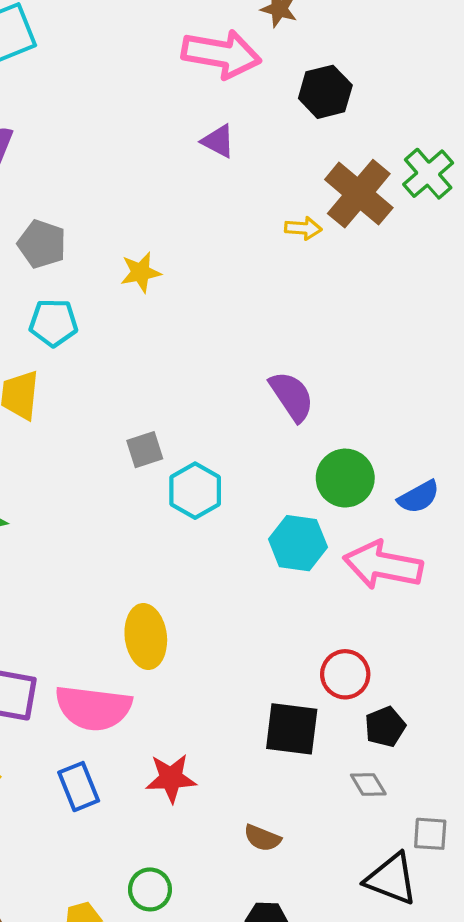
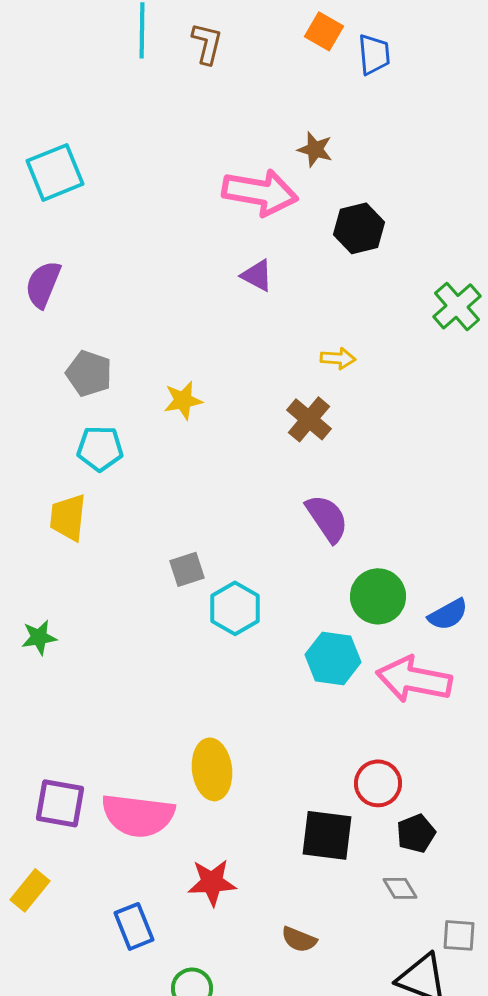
brown cross: (359, 194) -> (309, 419), moved, size x0.7
yellow ellipse: (146, 637) -> (212, 769), moved
blue rectangle: (79, 787) -> (134, 926), moved

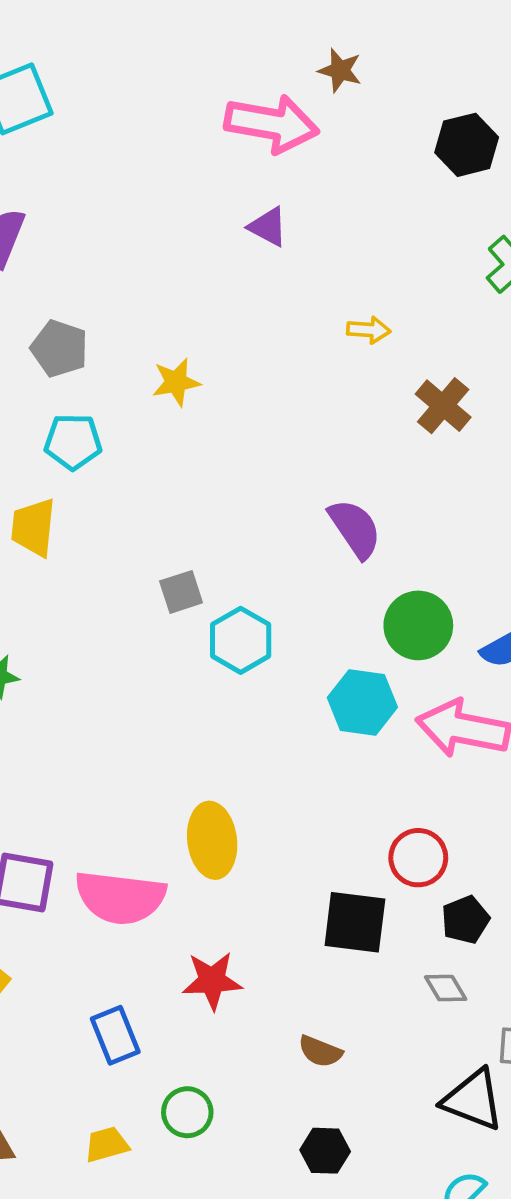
black hexagon: (359, 228) -> (467, 145), moved
brown cross: (309, 419) -> (443, 406), moved

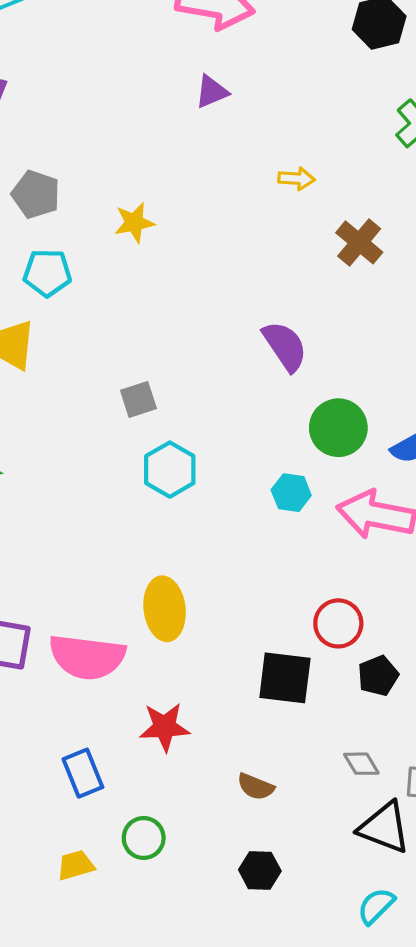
purple triangle: (268, 227) -> (212, 92), turned -51
cyan hexagon: (241, 640) -> (170, 470), moved
cyan hexagon: (362, 702) -> (291, 493), size x0.7
gray diamond: (446, 988) -> (361, 764), moved

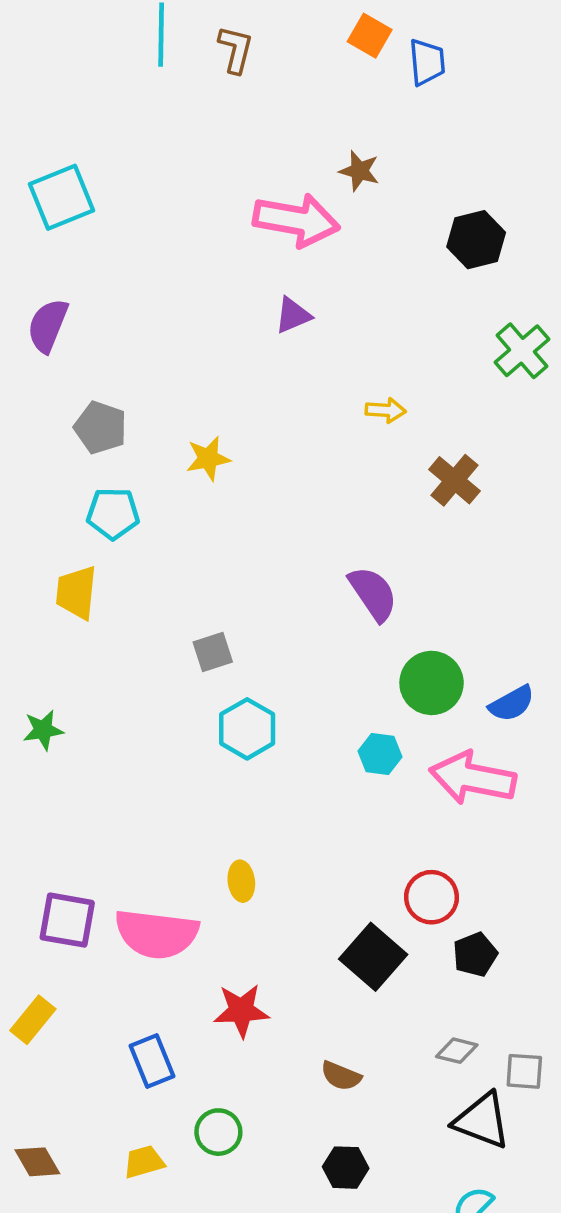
yellow ellipse: (165, 609) -> (241, 881), size x0.6
black square: (285, 678) -> (373, 957), turned 34
gray diamond: (361, 764) -> (457, 1051), turned -45

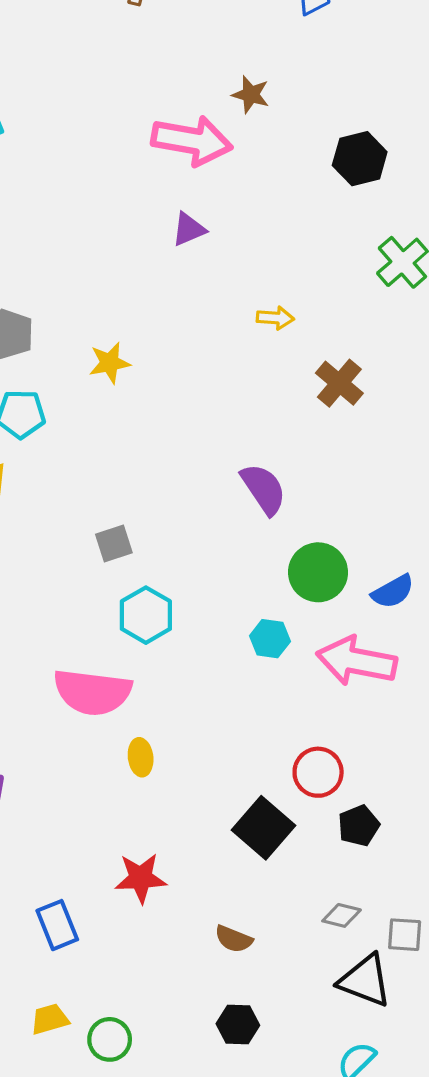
pink semicircle: (157, 934) -> (92, 692), moved
green circle: (218, 1132) -> (110, 1039), moved

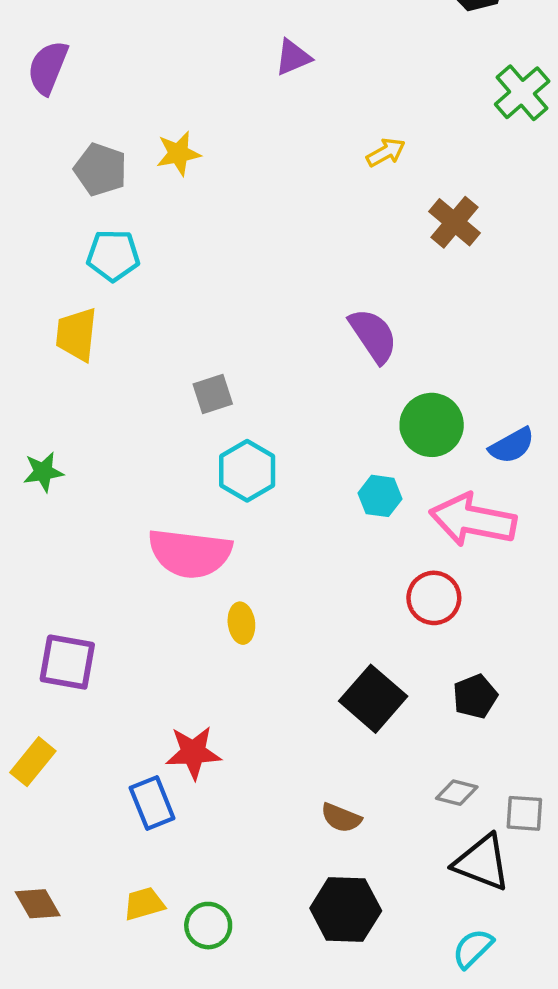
yellow arrow: (275, 318) -> (386, 152), turned -33
yellow star: (110, 363) -> (178, 153), moved
red circle: (318, 772) -> (434, 598), moved
red star: (141, 878) -> (193, 753), moved
black hexagon: (238, 1024) -> (346, 909), size x1.5

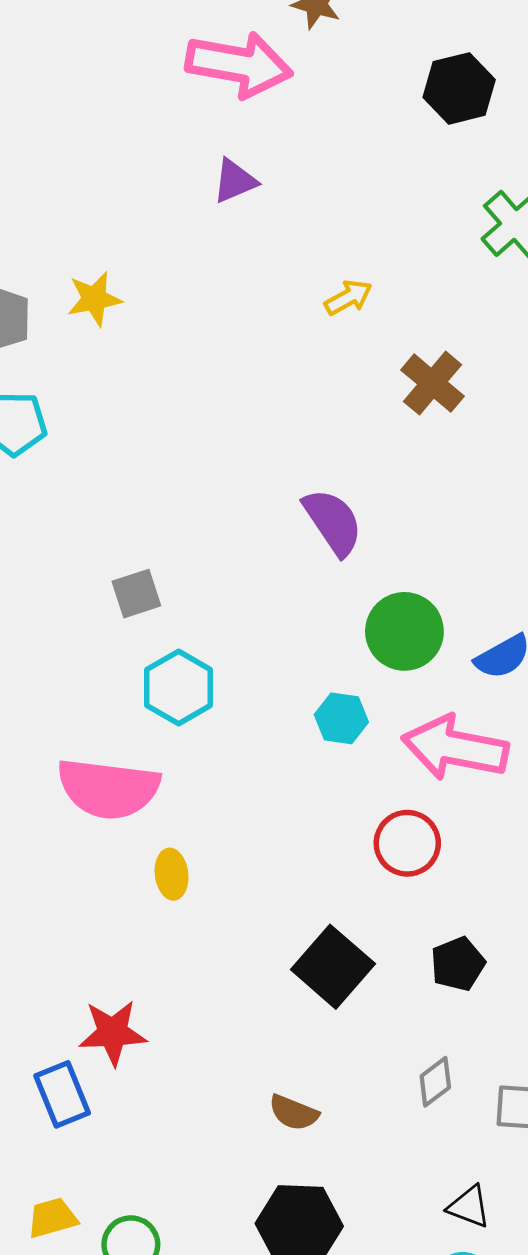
gray diamond: (457, 793) -> (435, 1082), turned -51
black triangle: (482, 863) -> (469, 1207), moved, size x0.6

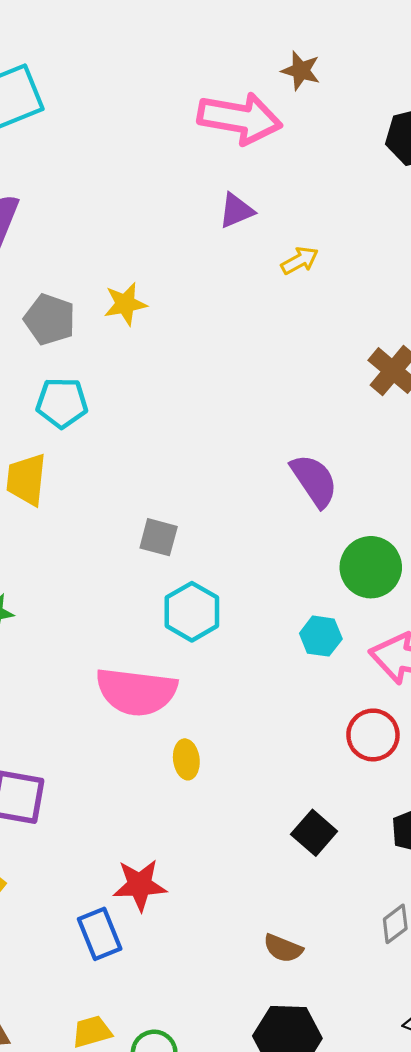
yellow arrow: (348, 297) -> (300, 261), moved
gray square: (136, 594) -> (159, 537), turned 33
black square: (333, 967) -> (314, 833), size x0.7

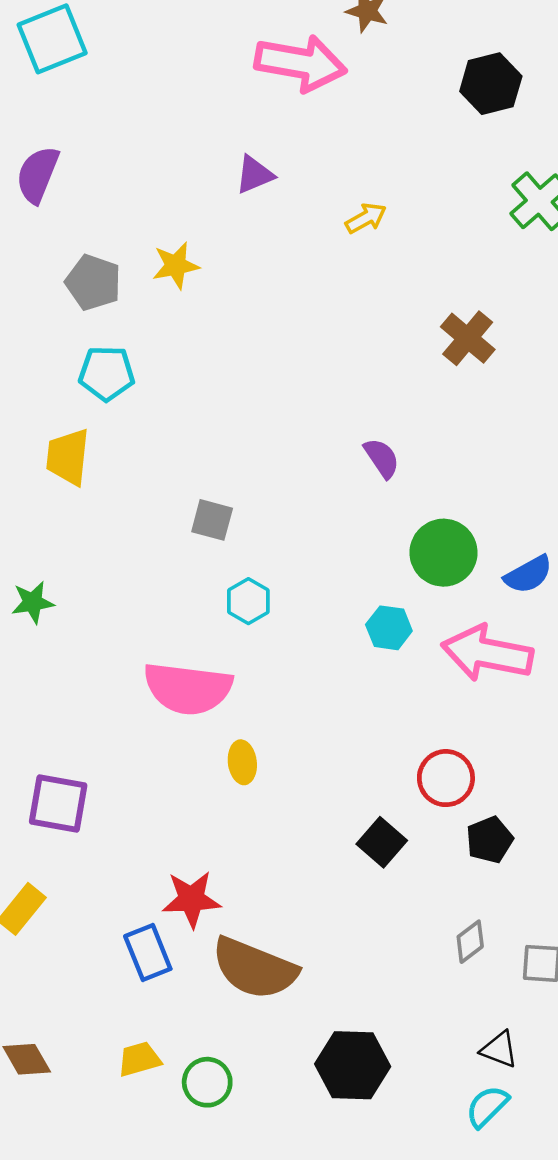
purple triangle: (236, 211) -> (254, 175), moved
purple semicircle: (314, 481) -> (382, 458), size x0.7
cyan hexagon: (192, 612) -> (248, 601), size x0.7
red circle: (373, 735) -> (446, 778), moved
brown semicircle: (283, 948) -> (254, 968), moved, size x2.0

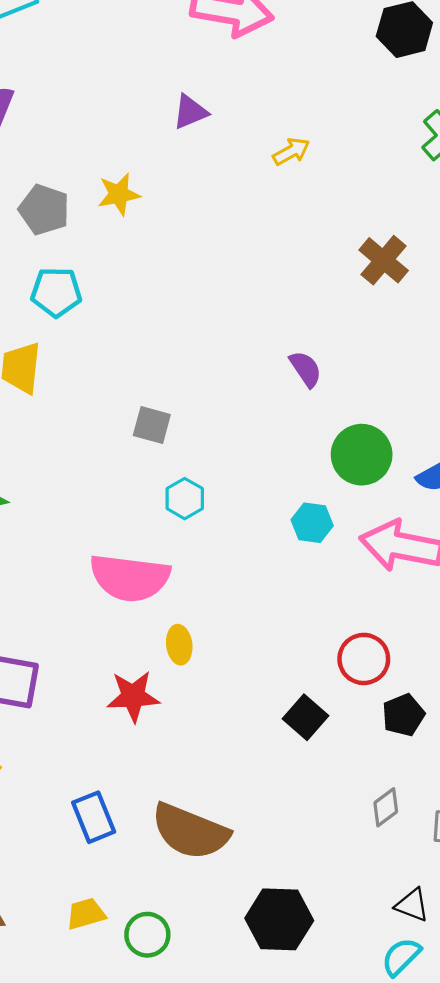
red star: (191, 899) -> (133, 696), moved

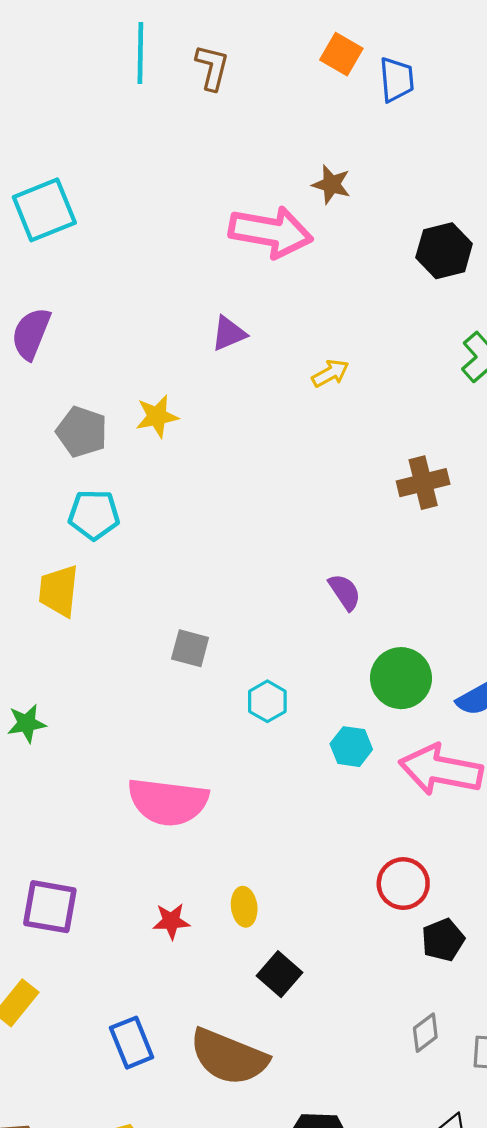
brown cross: (384, 260) -> (423, 483), turned 36
cyan hexagon: (185, 499) -> (267, 701), moved
yellow ellipse: (179, 645) -> (244, 907), moved
red star: (133, 696) -> (171, 921), size x0.7
black square: (306, 717) -> (280, 974), moved

